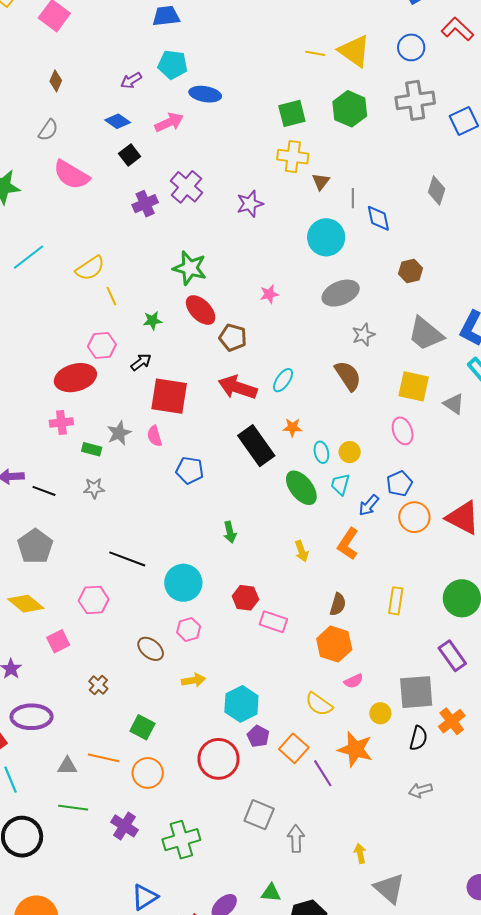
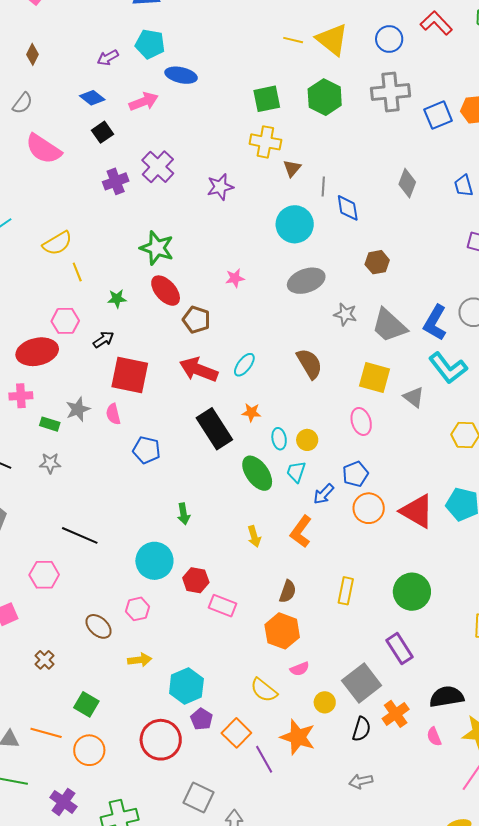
gray star: (363, 335) -> (345, 314), moved, turned 30
cyan circle: (183, 583) -> (154, 561), moved
gray square: (416, 692) -> (362, 683), turned -36

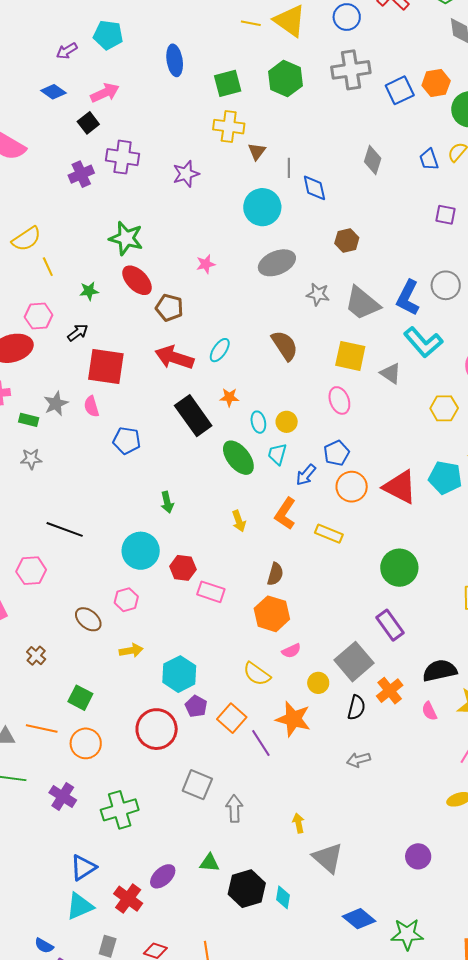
blue ellipse: (181, 75) -> (175, 60), moved, turned 72
black square: (102, 132) -> (88, 123), moved
purple cross: (158, 167) -> (123, 157), turned -32
yellow rectangle: (346, 591) -> (329, 534), moved, turned -76

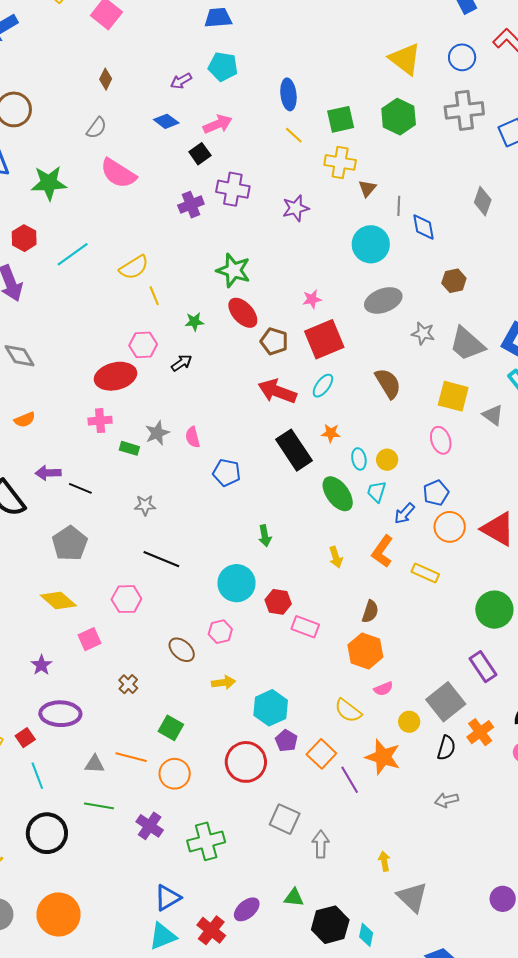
yellow line: (251, 23) -> (294, 135), moved, turned 30
red square: (106, 366) -> (324, 339), moved, turned -33
gray star: (31, 459) -> (145, 505), moved

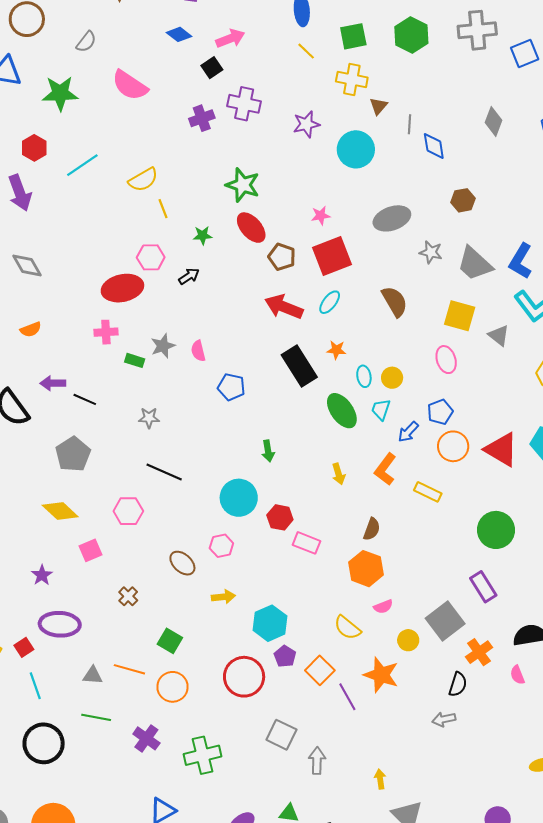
gray semicircle: (97, 128) -> (86, 42), moved
cyan circle: (371, 244) -> (356, 149), moved
black semicircle: (446, 748) -> (458, 684), moved

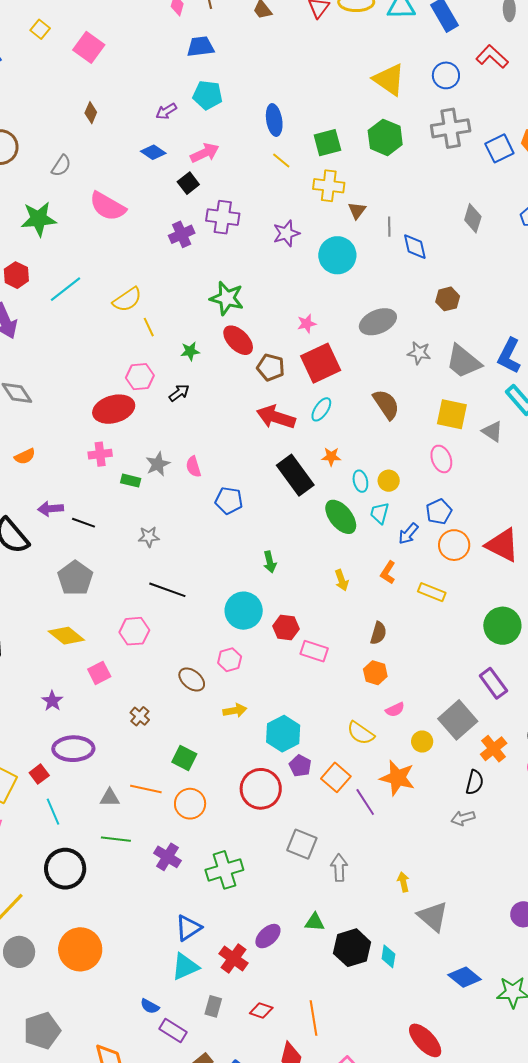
orange L-shape: (385, 469) -> (388, 572), size x0.7
orange hexagon: (366, 569) -> (375, 673), size x0.7

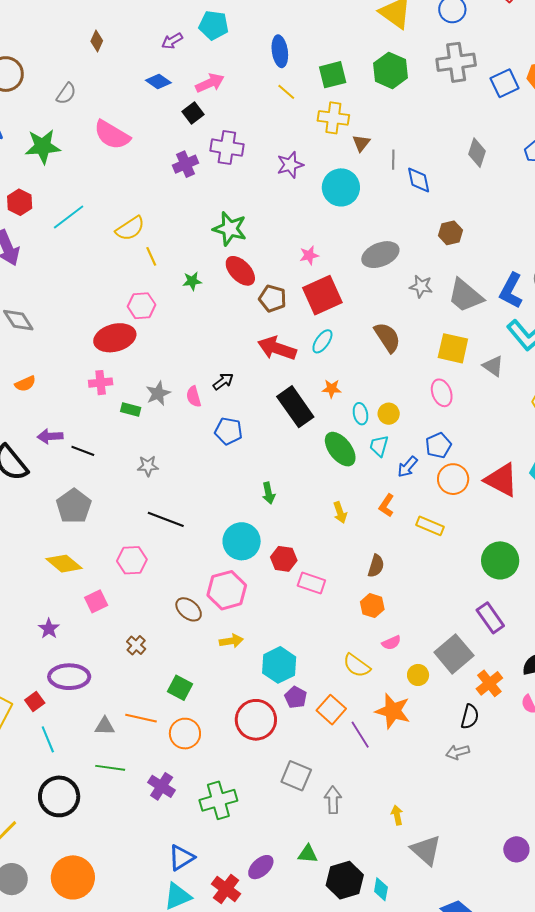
black arrow: (179, 393) -> (223, 381), moved
pink hexagon: (230, 660) -> (227, 590), size x1.6

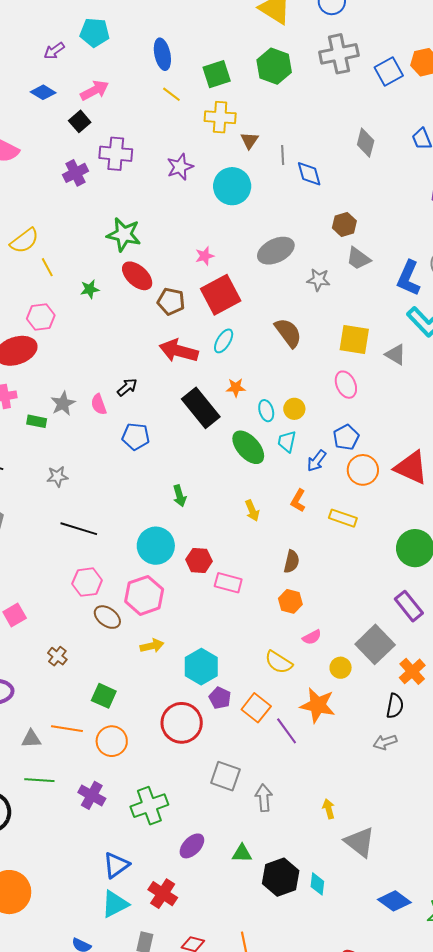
gray trapezoid: (465, 296) -> (358, 259), moved, size x0.7
pink hexagon: (132, 560) -> (87, 582), moved
purple ellipse: (261, 867) -> (192, 846), moved

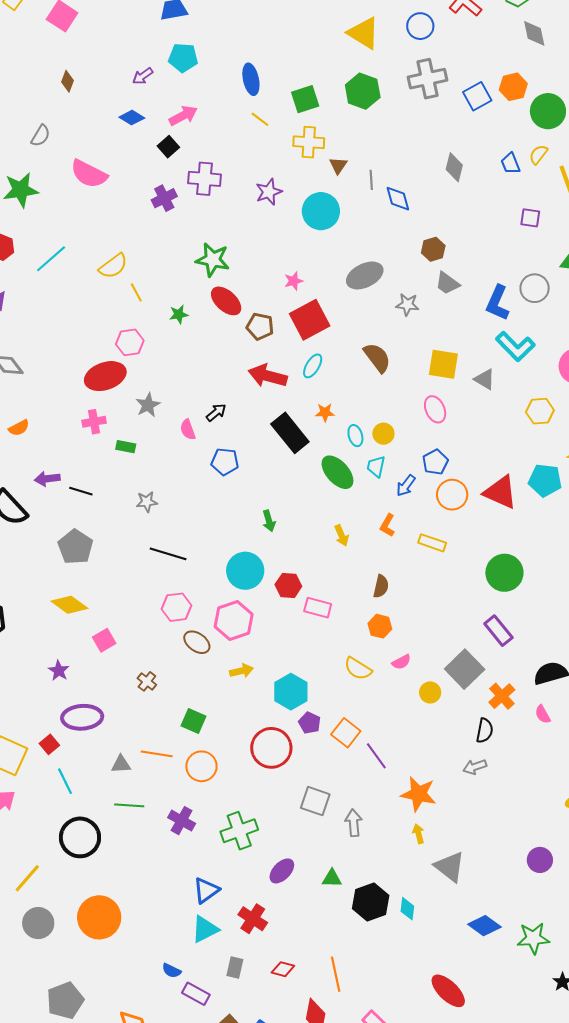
gray star: (63, 403) -> (148, 405), moved
yellow semicircle: (279, 662) -> (358, 669), moved
orange star: (318, 705) -> (419, 794), moved

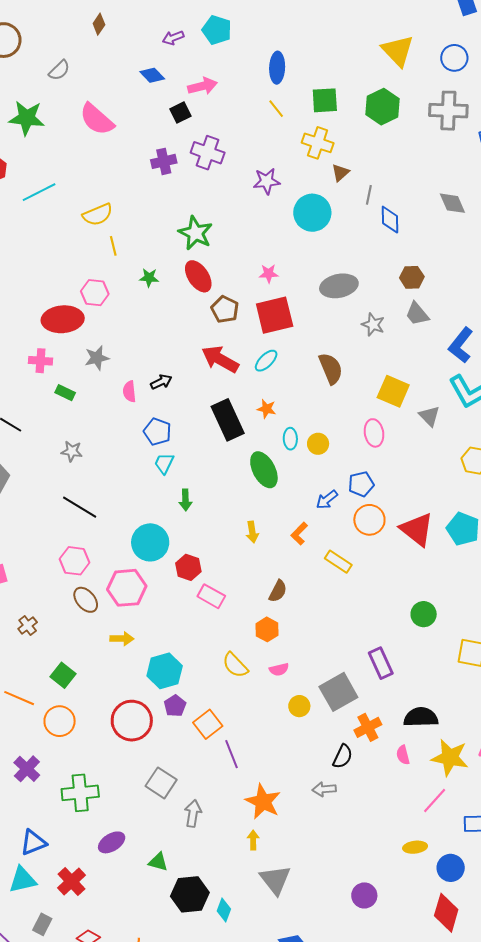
gray diamond: (454, 167) -> (452, 203), turned -52
cyan trapezoid: (376, 466) -> (164, 463), moved
green circle: (504, 573) -> (424, 614), moved, size x0.7

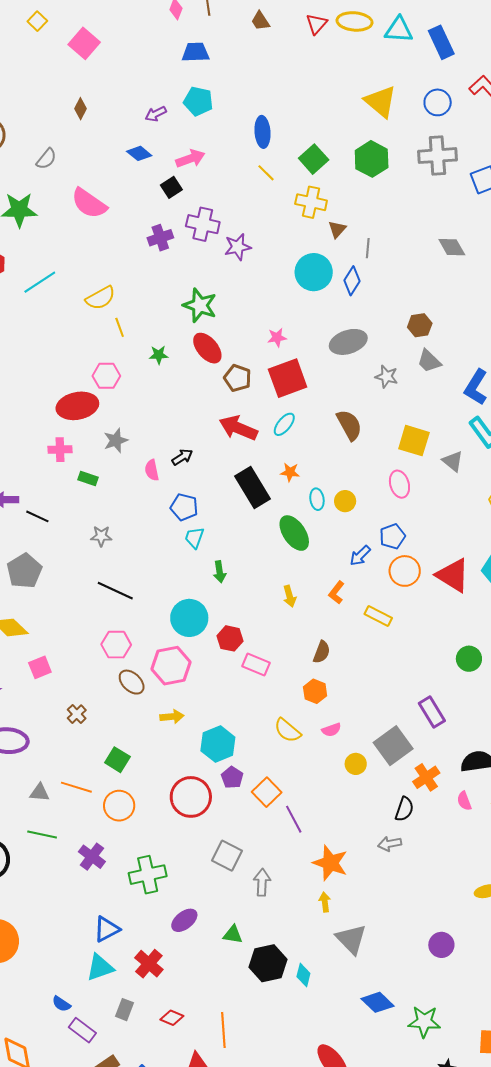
green square: (325, 100) -> (314, 159), turned -32
purple star: (267, 181) -> (238, 247), moved
blue diamond: (390, 220) -> (352, 281), moved, turned 40

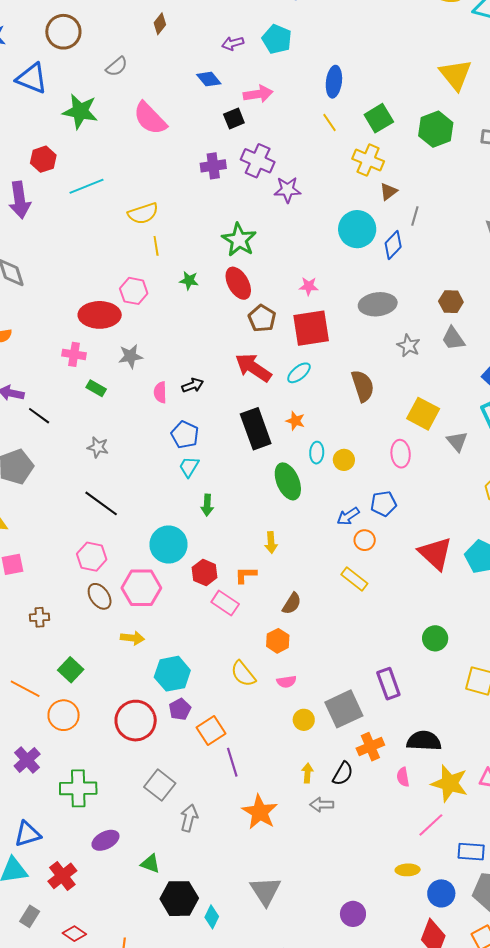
orange circle: (405, 571) -> (365, 540), moved, size x0.7
orange L-shape: (336, 593) -> (246, 575), moved, turned 40
brown cross: (77, 714) -> (40, 617), turned 30
yellow arrow: (325, 902) -> (307, 773), moved

